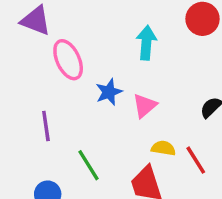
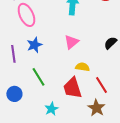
blue star: (109, 92) -> (34, 45), moved
red line: (196, 160) -> (101, 85), moved

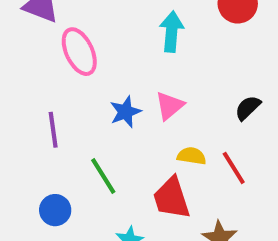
blue star: (34, 45) -> (125, 112), moved
red line: (101, 85) -> (234, 168), moved

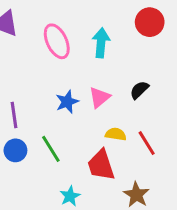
pink ellipse: (79, 52) -> (57, 41), moved
black semicircle: (248, 108) -> (139, 90), moved
blue circle: (55, 210) -> (15, 150), moved

